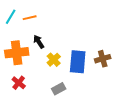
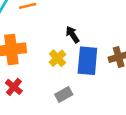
black arrow: (39, 42) -> (72, 35), moved

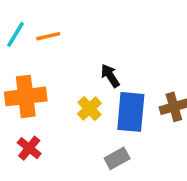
gray rectangle: (64, 94) -> (117, 158), moved

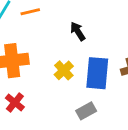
black arrow: (110, 76) -> (78, 31), moved

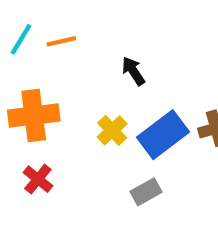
blue rectangle: (97, 73) -> (163, 135), turned 48

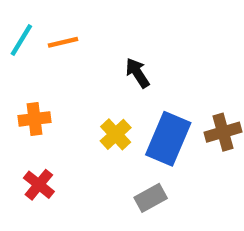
orange cross: (34, 116) -> (35, 119), size x0.6
blue rectangle: (163, 135) -> (168, 139), turned -30

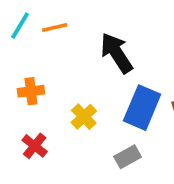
black arrow: (138, 73) -> (117, 53), size x1.6
yellow cross: (116, 134) -> (84, 117), moved

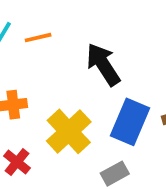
yellow cross: (84, 117) -> (69, 131), size x1.6

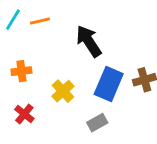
yellow cross: (69, 131) -> (63, 91), size x0.7

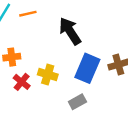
yellow cross: (63, 91) -> (48, 74), turned -30
red cross: (24, 114) -> (22, 82), moved

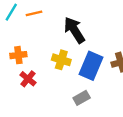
yellow cross: (48, 74) -> (61, 60), moved

